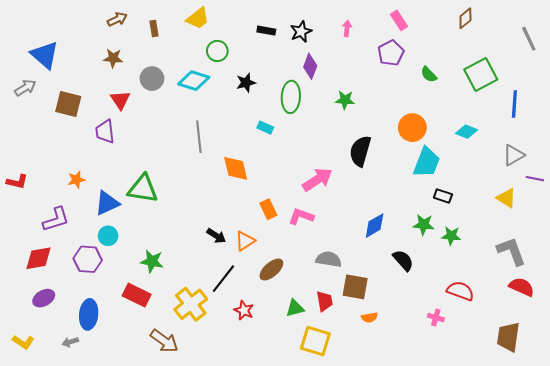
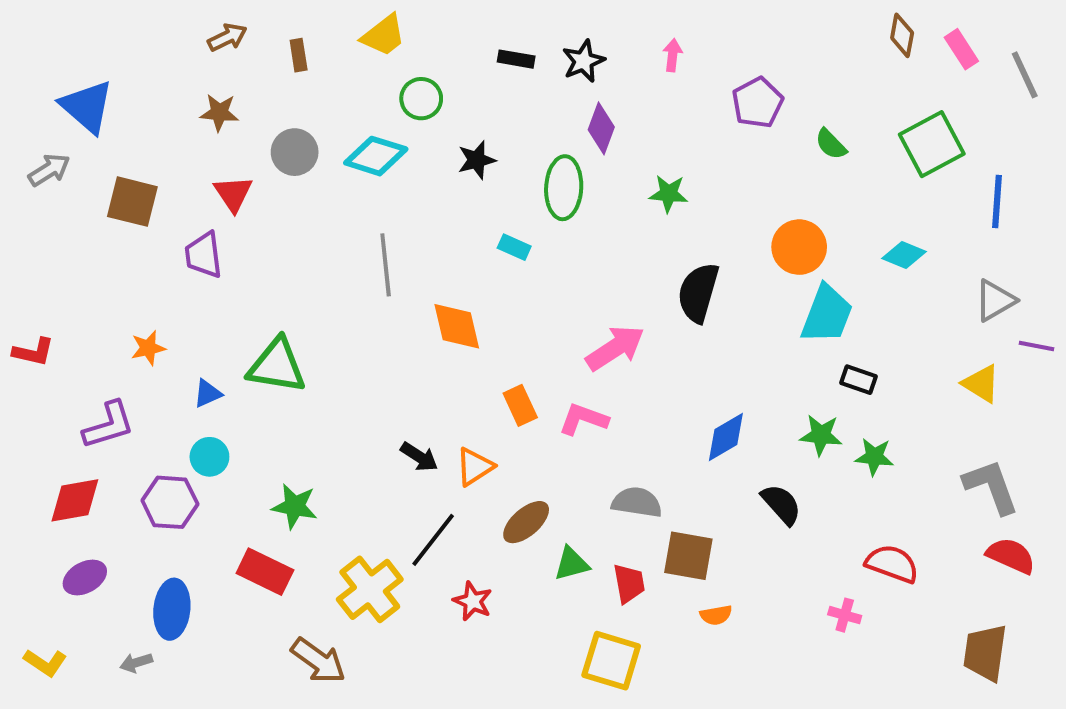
brown diamond: (465, 18) -> (902, 35), turned -40
pink rectangle: (399, 20) -> (961, 49), moved
blue triangle: (107, 203) -> (208, 393), size x0.6
green triangle: (295, 308) -> (572, 564), moved

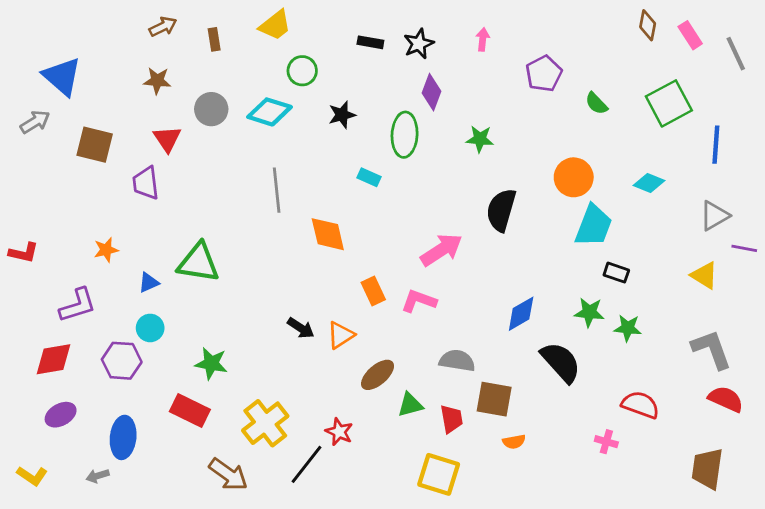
black semicircle: (781, 504) -> (561, 362), size x1.4
black line: (433, 540) -> (306, 464), moved

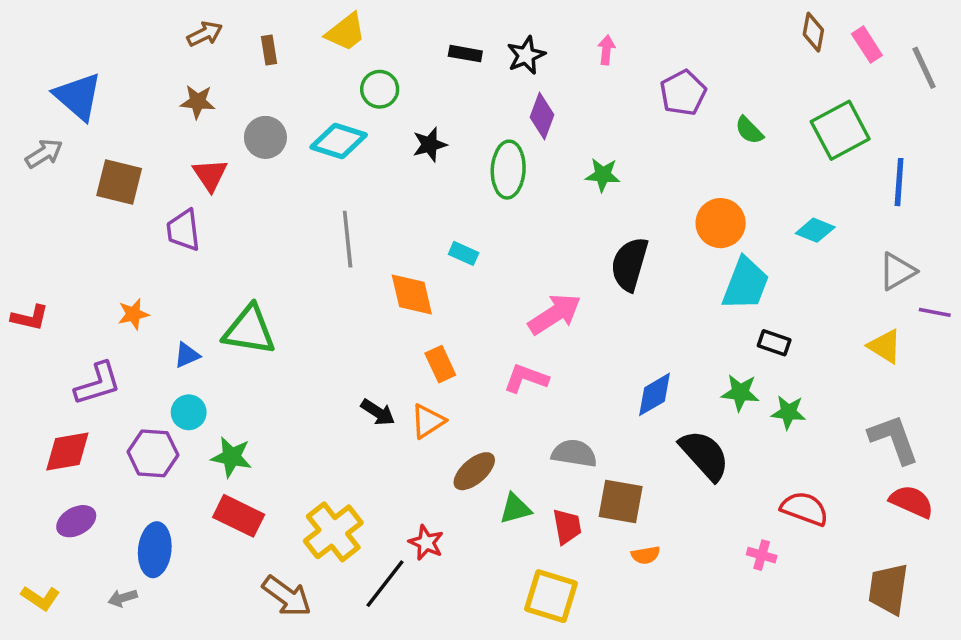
cyan rectangle: (369, 177) -> (464, 253), moved
orange rectangle: (373, 291) -> (440, 364), moved
green star: (211, 364) -> (232, 457), moved

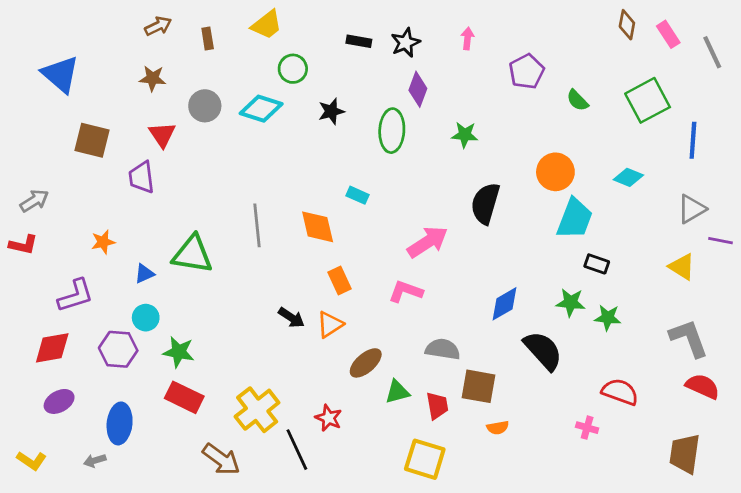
gray arrow: (44, 153) -> (34, 201), moved
gray line: (348, 239) -> (257, 225), moved
black line: (385, 584) -> (297, 450), turned -63

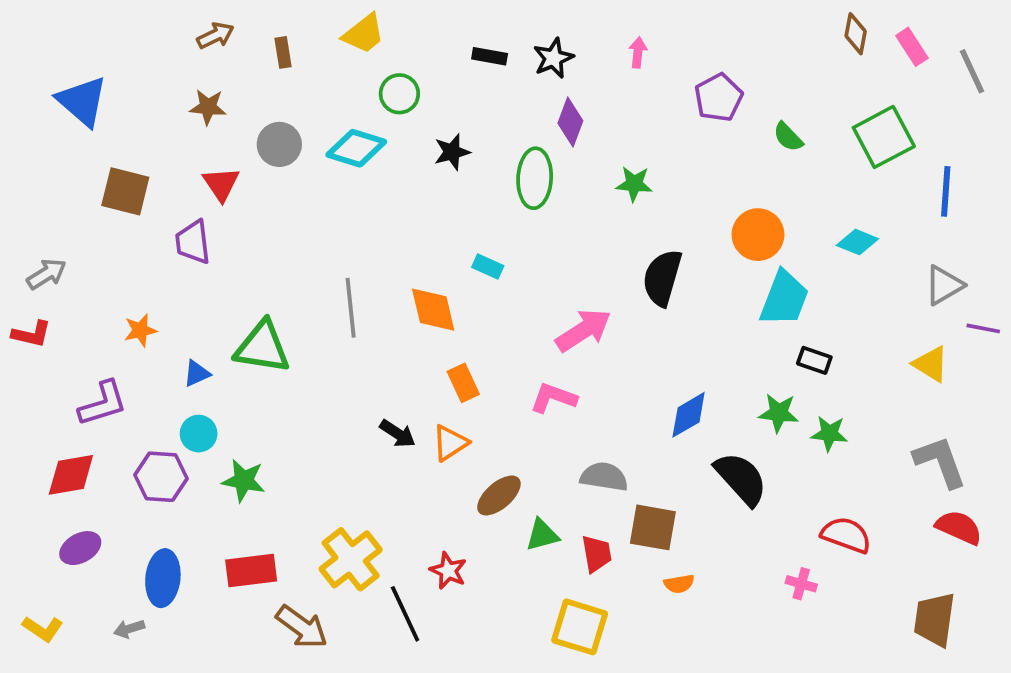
red rectangle: (184, 397) -> (251, 571), moved, turned -33

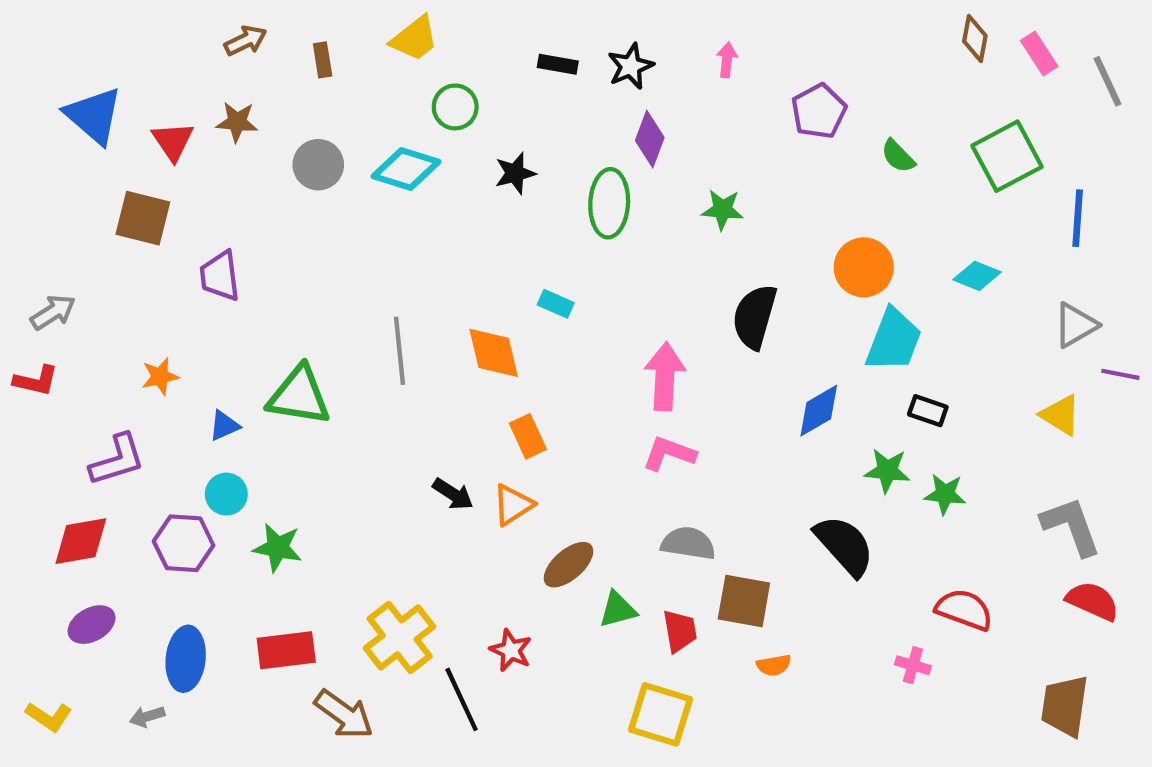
red triangle: (221, 184) -> (173, 141), moved
pink arrow: (583, 330) -> (665, 376), turned -54
pink L-shape: (553, 398) -> (669, 453), moved
blue diamond: (689, 415) -> (819, 411), moved

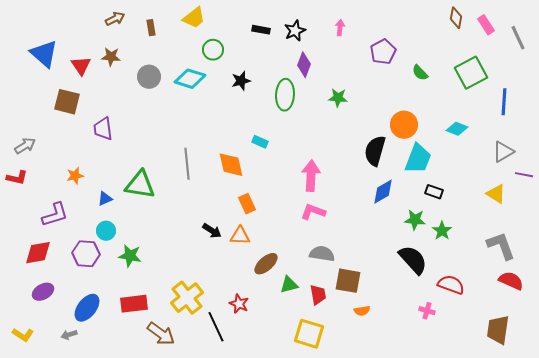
black semicircle: (755, 317) -> (375, 151), moved
green star: (945, 494) -> (442, 231), turned 30
orange triangle: (513, 505) -> (240, 236), turned 35
black semicircle: (844, 545) -> (413, 260), moved
blue ellipse: (186, 659) -> (87, 308), turned 32

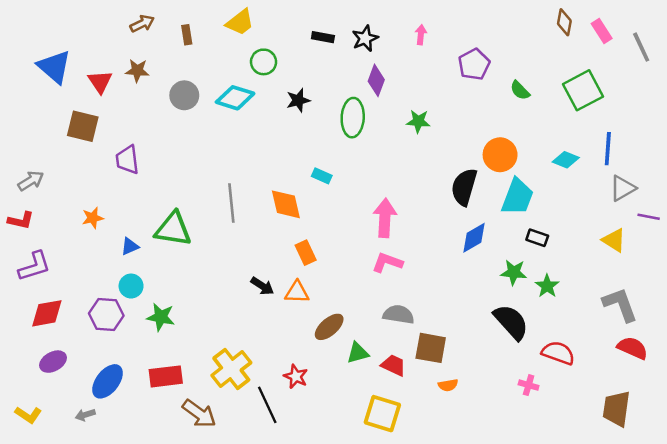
blue line: (504, 102) -> (608, 149), moved
purple L-shape: (55, 215) -> (34, 266), moved
red trapezoid: (318, 295) -> (394, 365), turned -55

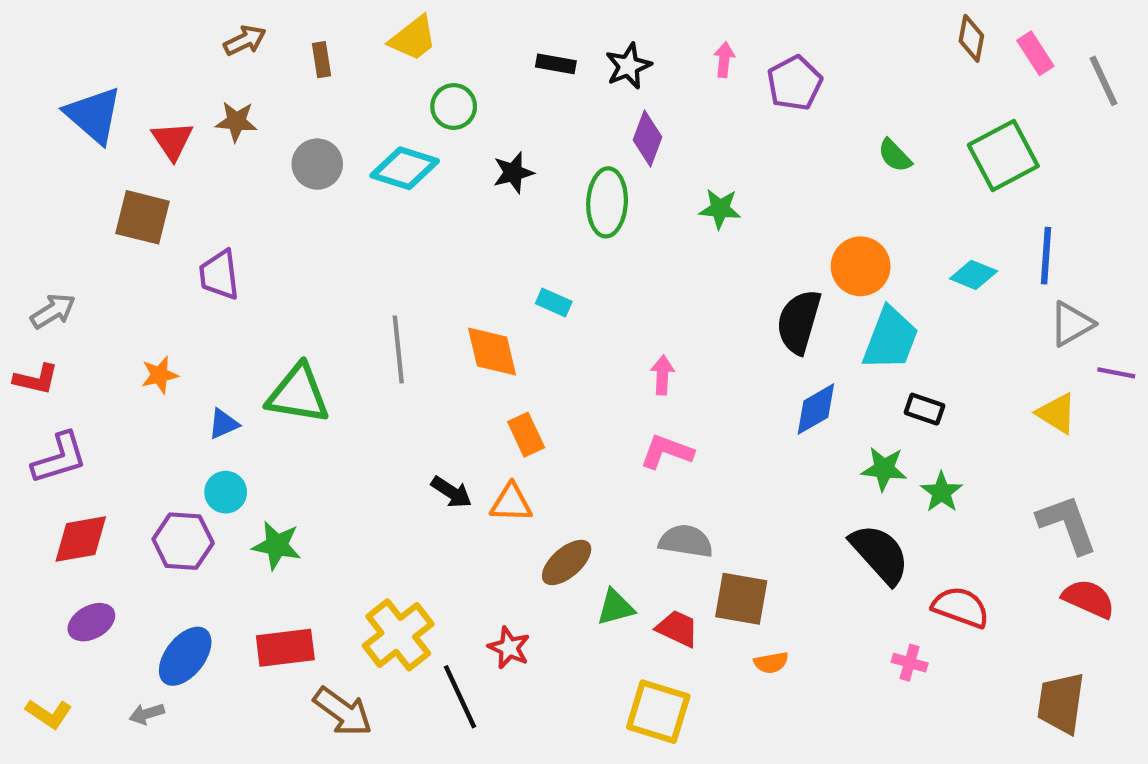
purple pentagon: (474, 64) -> (795, 83), moved
pink arrow: (385, 218) -> (662, 375), size x0.6

